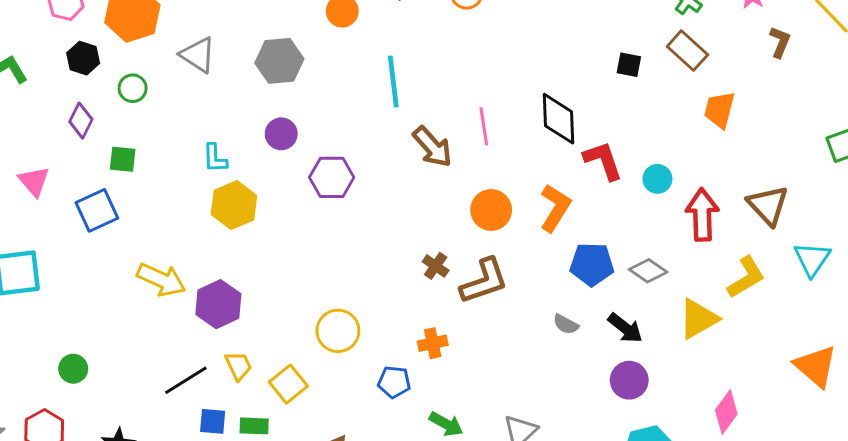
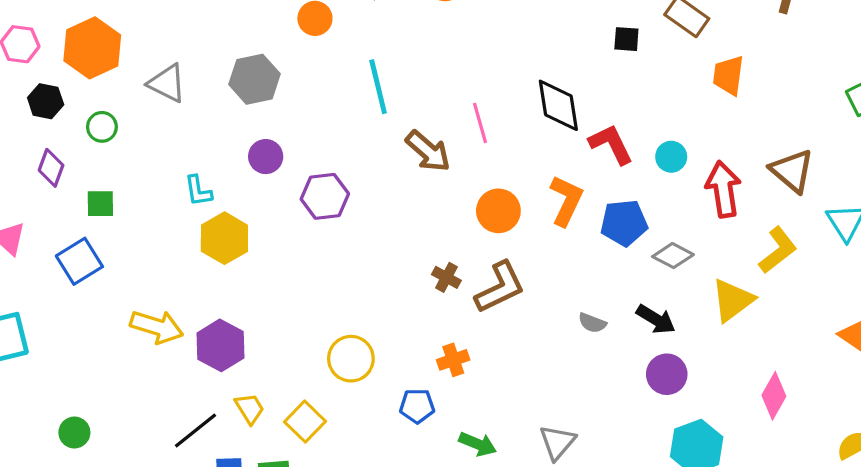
blue pentagon: (592, 264) -> (624, 223), moved

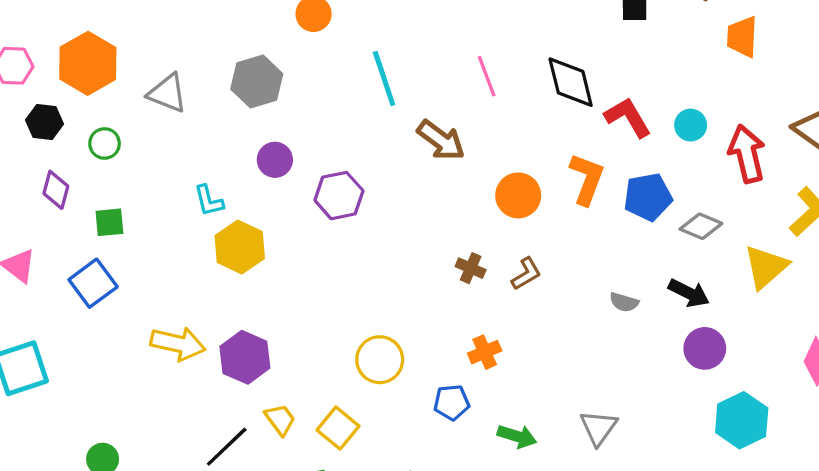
pink line: (480, 123) -> (487, 76), moved
brown L-shape: (500, 287) -> (526, 274), size x0.6

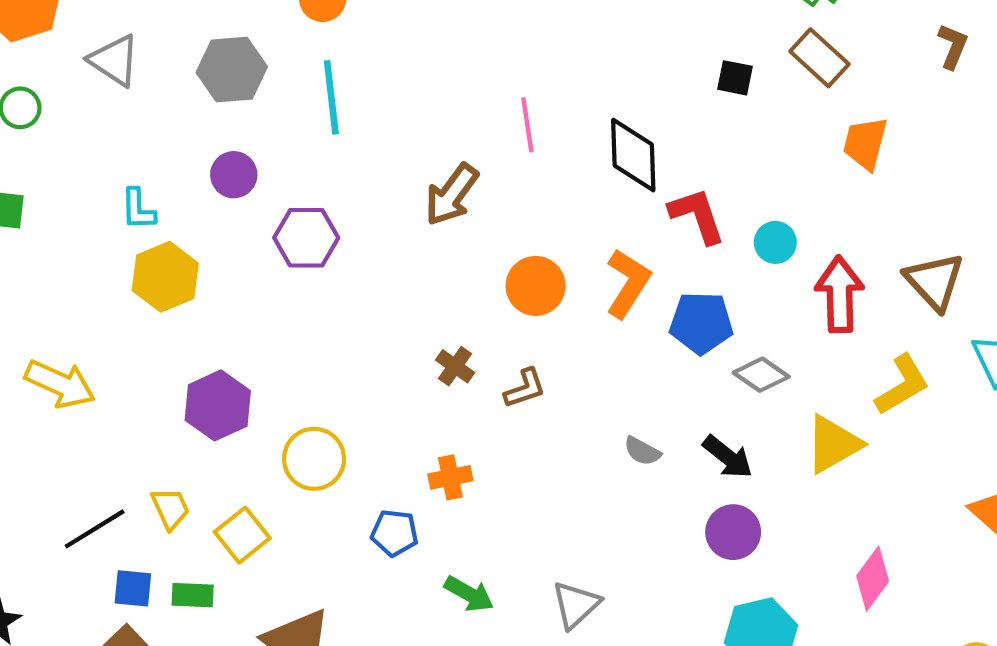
cyan line: (384, 78) -> (331, 97), moved
brown arrow: (441, 140) -> (452, 195), turned 78
purple hexagon: (245, 357) -> (218, 405), moved

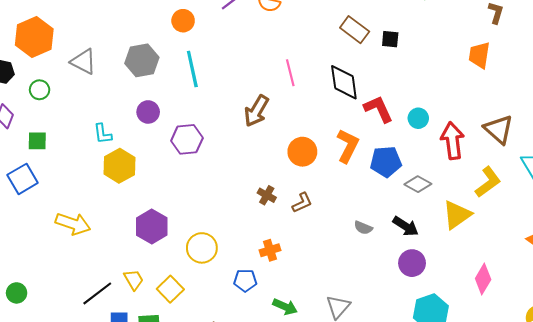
brown rectangle: (819, 58) -> (355, 30), moved
orange trapezoid: (865, 143) -> (479, 55), moved

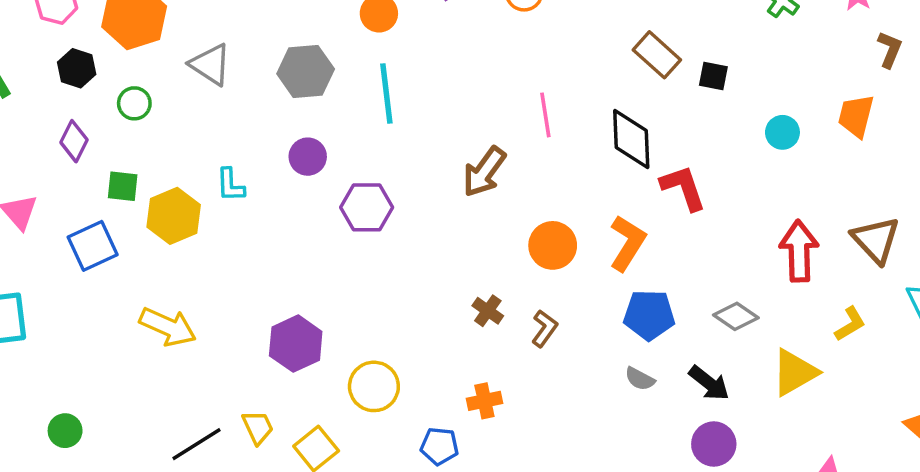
cyan circle: (418, 118) -> (782, 132), moved
blue pentagon: (386, 162) -> (649, 315), moved
yellow hexagon: (119, 166) -> (174, 216), moved
yellow L-shape: (488, 182) -> (850, 324), size x0.7
brown L-shape: (302, 203) -> (544, 328), turned -35

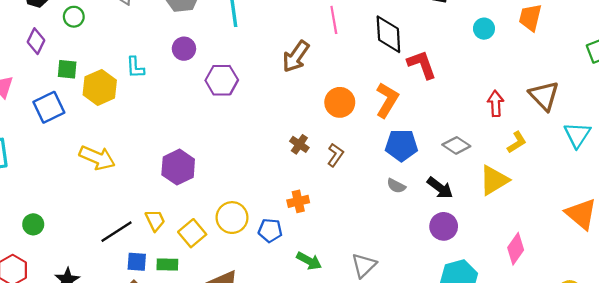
red arrow: (799, 251) -> (496, 103), size x0.7
yellow L-shape: (850, 324) -> (517, 142), moved
yellow circle: (374, 386) -> (232, 218), moved

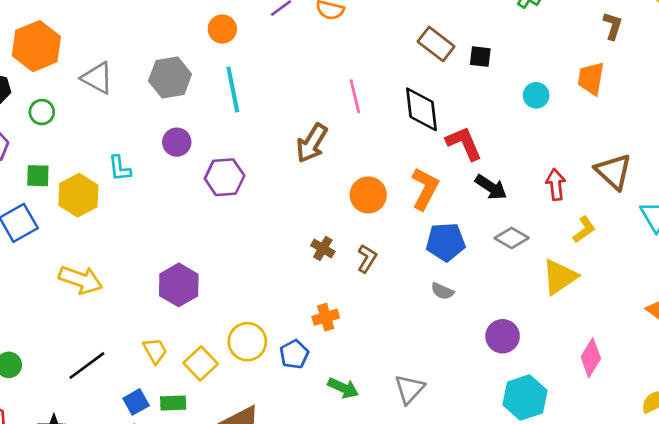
black arrow: (440, 188) -> (491, 187), moved
blue pentagon: (270, 230) -> (294, 354), turned -30
black line: (116, 232) -> (87, 366), moved
blue square: (137, 262) -> (136, 402), turned -30

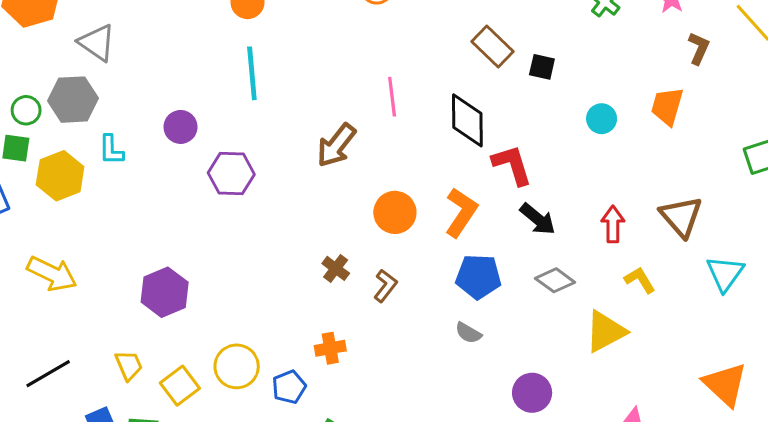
gray hexagon: (170, 78) -> (73, 100), moved
green circle: (42, 112) -> (26, 110), moved
yellow L-shape: (584, 230) -> (640, 280), turned -92

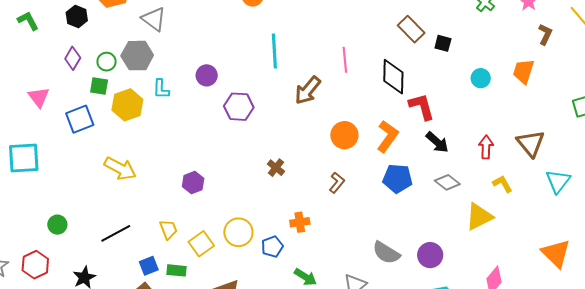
cyan line: (252, 73) -> (274, 51), moved
brown cross: (336, 268) -> (276, 168), moved
purple hexagon: (165, 292) -> (193, 183), size x0.7
gray semicircle: (468, 333) -> (386, 253), moved, size x1.6

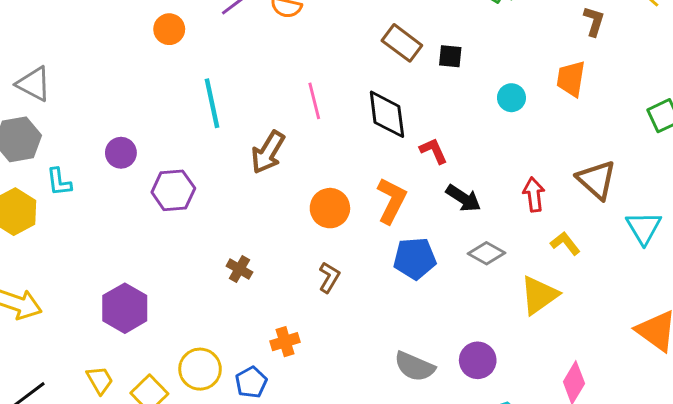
red L-shape: (422, 107) -> (434, 151), size x0.7
purple hexagon: (193, 183) -> (125, 308), size x1.5

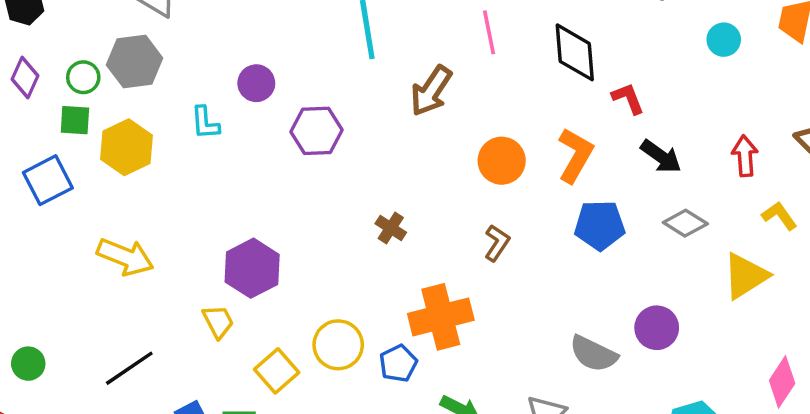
cyan L-shape: (59, 182) -> (205, 123), moved
orange cross: (285, 342) -> (441, 317), size x1.8
purple circle: (478, 360) -> (657, 328), moved
yellow trapezoid: (100, 380) -> (218, 321), moved

